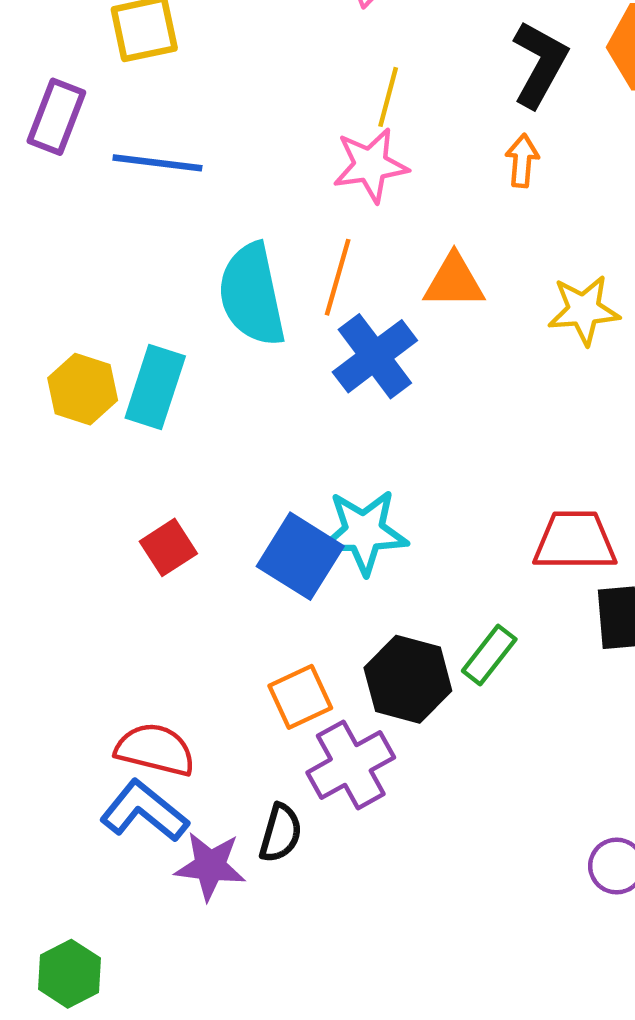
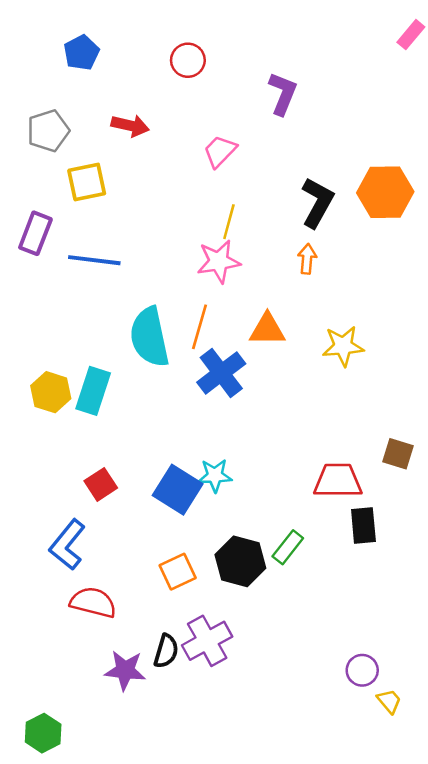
cyan star: (364, 532) -> (215, 475), size x0.7
purple cross: (351, 765) -> (207, 641), moved
blue L-shape: (144, 811) -> (67, 545), moved, turned -90

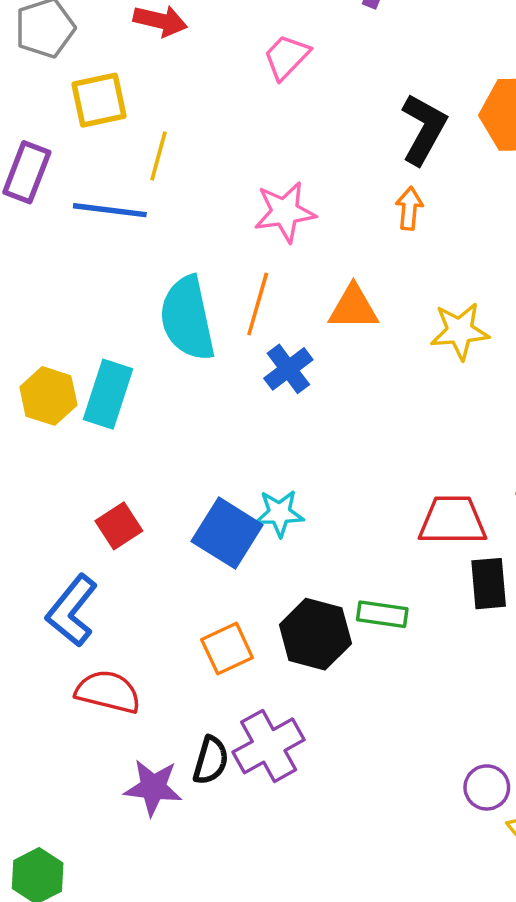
yellow line: (229, 222) -> (158, 156), moved
blue cross: (221, 373) -> (288, 369), size x0.7
green rectangle: (288, 547) -> (382, 614), turned 60

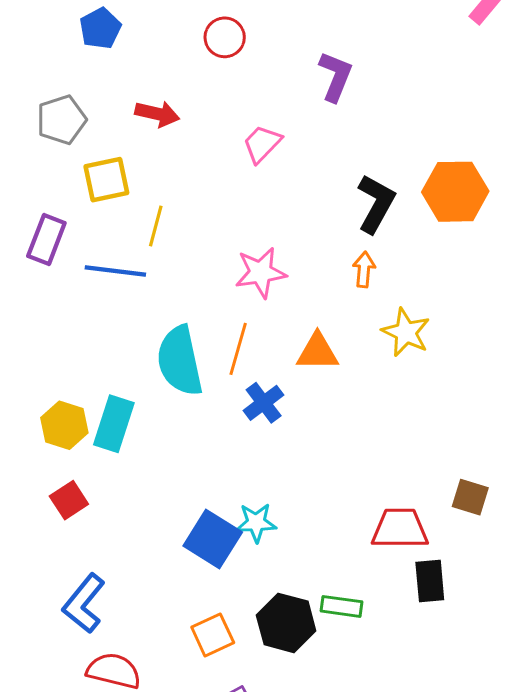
yellow star: (460, 331) -> (406, 332), moved, turned 30
red square: (119, 526) -> (69, 500), moved

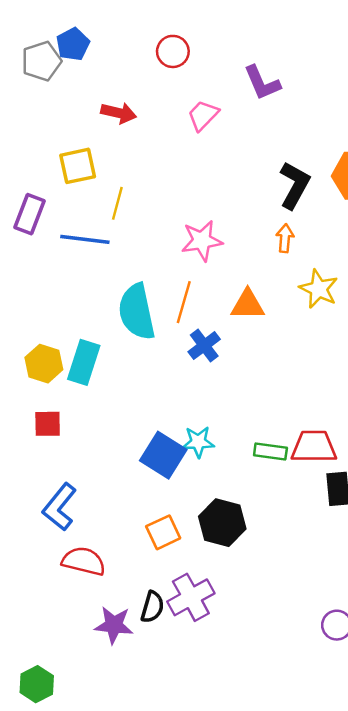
purple L-shape: (335, 76) -> (262, 83), turned 135
gray pentagon: (61, 120) -> (42, 61), moved
pink trapezoid: (262, 144) -> (203, 115), moved
red square: (69, 500) -> (48, 424), turned 32
green rectangle: (341, 606) -> (270, 452), moved

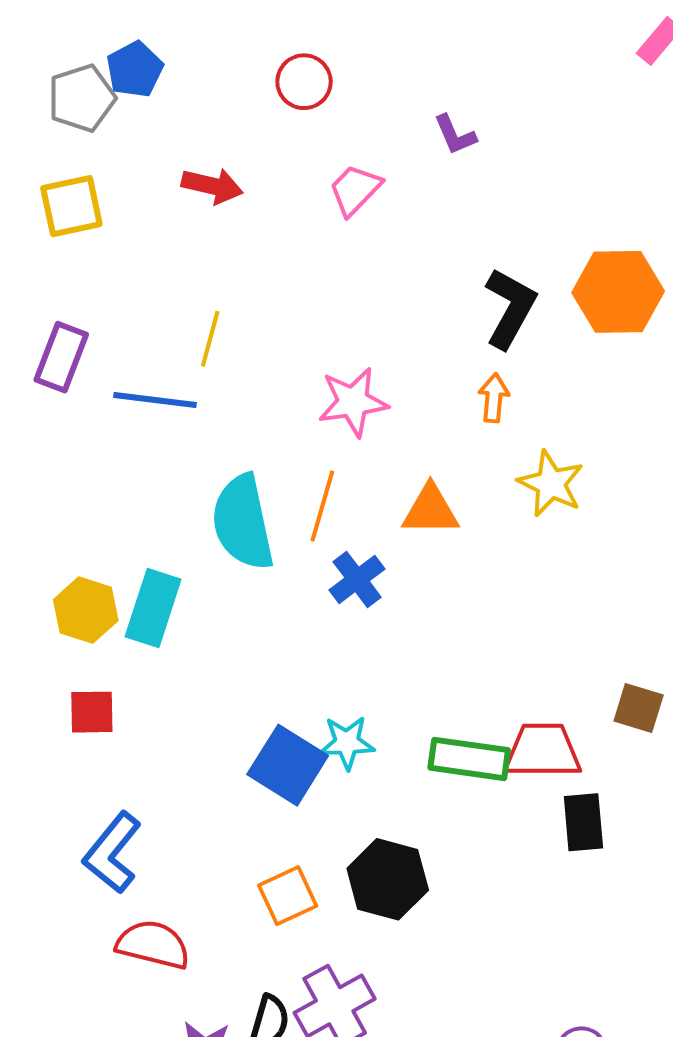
purple L-shape: (262, 83) -> (455, 135), size x0.7
yellow square: (78, 166) -> (71, 206), moved
green rectangle: (270, 452) -> (469, 759), size x1.4

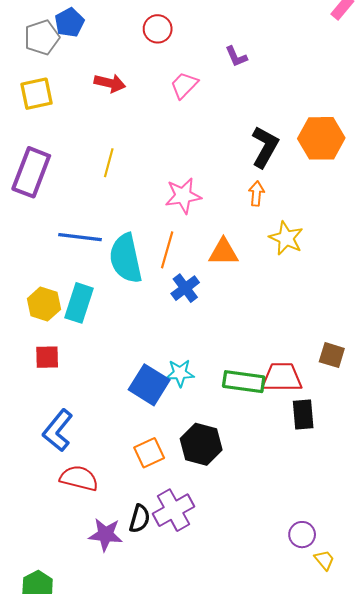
purple rectangle: (61, 357) -> (31, 172), size x1.4
blue line: (155, 400) -> (80, 237), moved

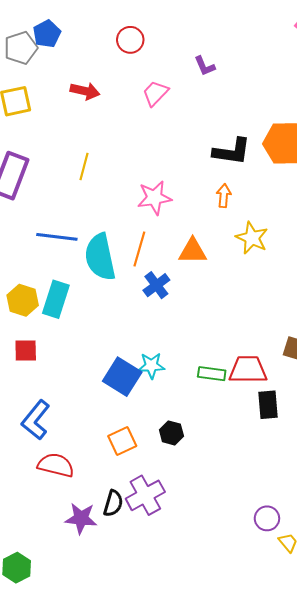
black L-shape: (265, 147) -> (232, 151), turned 69
green rectangle: (244, 382) -> (212, 374), size x0.7
black hexagon: (201, 444) -> (171, 433), size x0.6

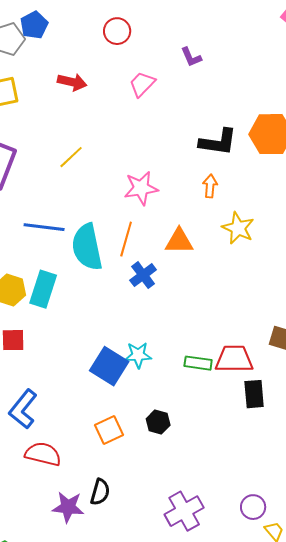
yellow line: (84, 167) -> (71, 157), turned 32
purple cross: (145, 495) -> (184, 511), moved

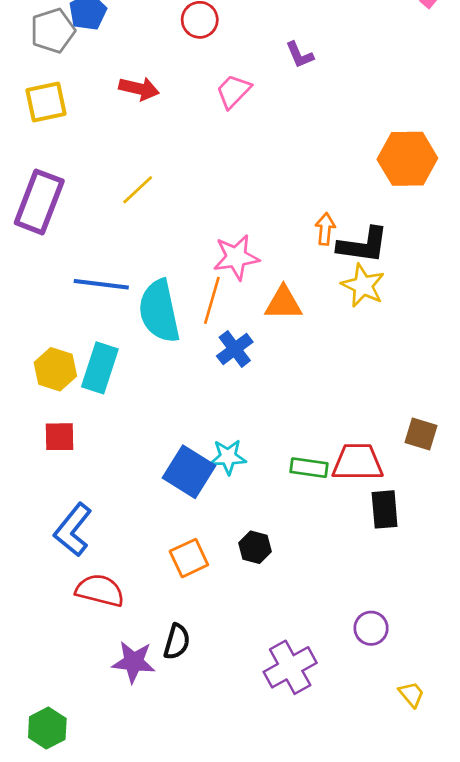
black L-shape: (218, 142) -> (363, 245), moved
pink star: (141, 188) -> (236, 257), moved
purple circle: (253, 507) -> (371, 628), moved

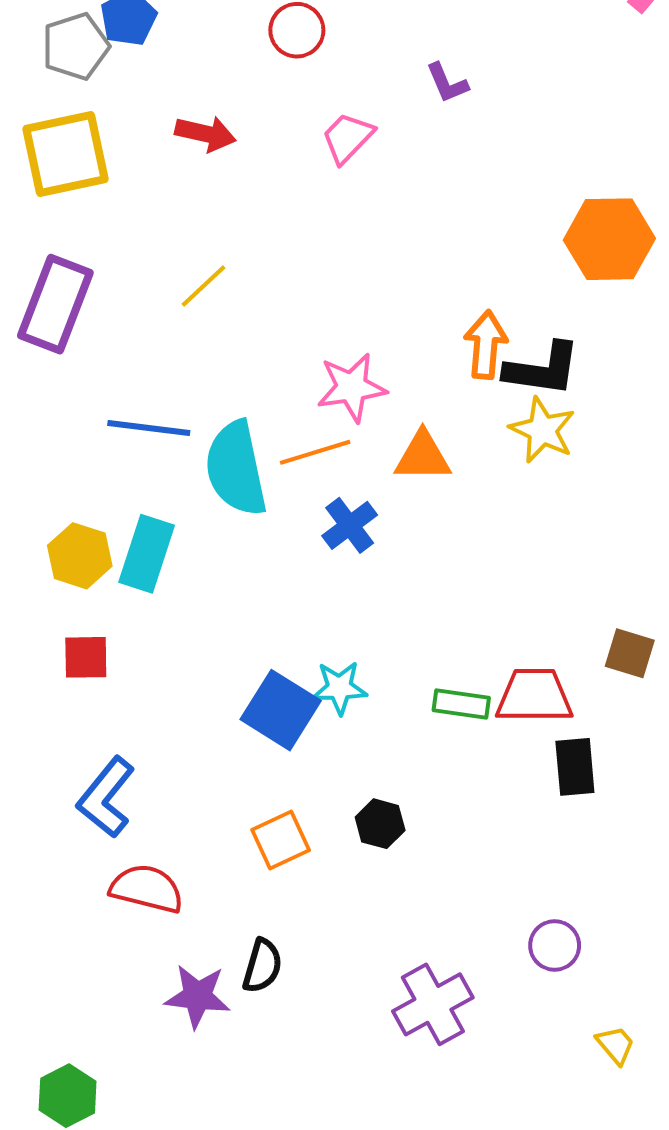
yellow square: (46, 102) -> (66, 154), size x1.4
orange arrow: (325, 229) -> (486, 345), size x1.4
orange line: (212, 300) -> (315, 452), turned 57

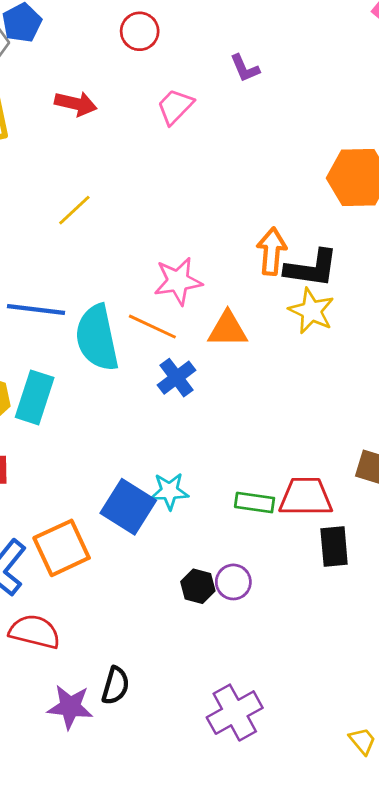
orange line: (315, 452) -> (152, 327), turned 42
orange square: (281, 840) -> (62, 548), moved, size x1.4
purple circle: (555, 945) -> (233, 582), moved

